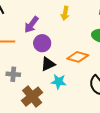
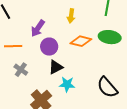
orange diamond: (78, 57) -> (81, 41), moved
gray cross: (13, 74) -> (21, 70), moved, turned 32

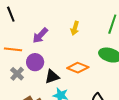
orange diamond: (81, 41) -> (78, 68), moved
purple circle: (49, 47) -> (35, 62), moved

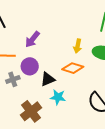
yellow arrow: (75, 28) -> (78, 46), moved
gray cross: (17, 74) -> (13, 79), turned 32

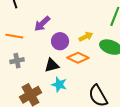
yellow arrow: (78, 46) -> (86, 37), turned -136
purple circle: (30, 66) -> (60, 41), moved

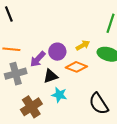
purple arrow: (42, 24) -> (38, 59), moved
gray cross: (17, 61) -> (16, 74), size x1.5

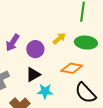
purple arrow: (38, 59) -> (12, 43), moved
orange diamond: (76, 67) -> (72, 68), moved

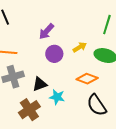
purple arrow: (12, 43) -> (46, 31), moved
black triangle: (33, 75) -> (40, 84), moved

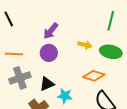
yellow arrow: (80, 47) -> (85, 45), turned 48
purple circle: (54, 54) -> (49, 53), moved

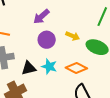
purple circle: (49, 53) -> (47, 40), moved
cyan star: (65, 96) -> (49, 66), moved

